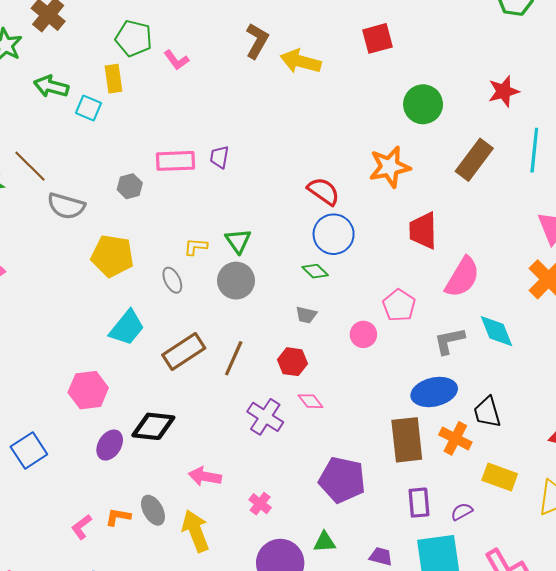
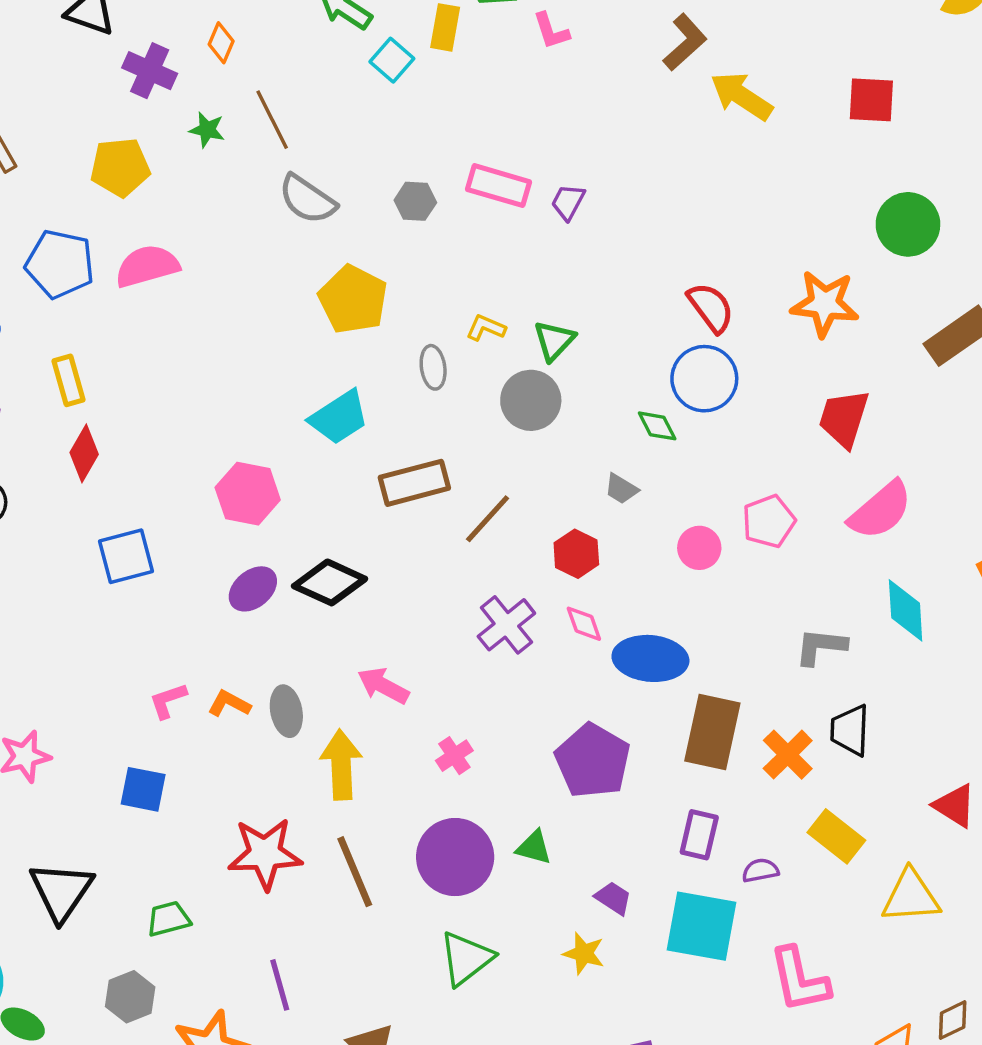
gray L-shape: (449, 341) -> (821, 647), moved
blue ellipse: (434, 392) -> (650, 658), moved

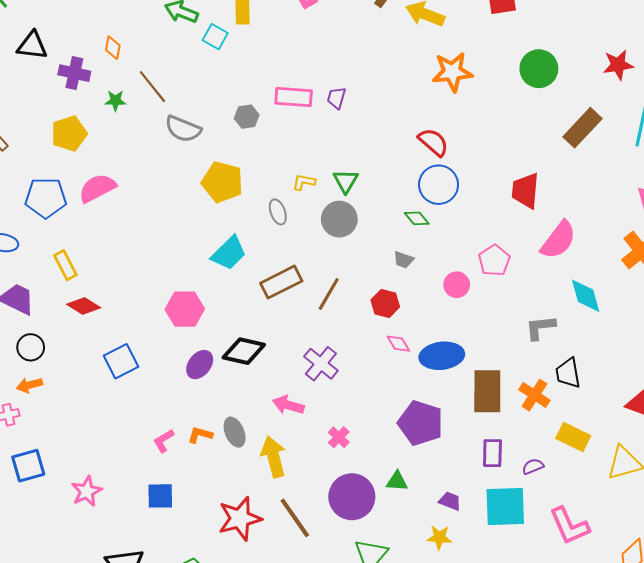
orange star: (825, 304) -> (452, 72), moved
red diamond: (84, 453) -> (84, 306), turned -76
purple cross: (506, 625) -> (321, 364), moved

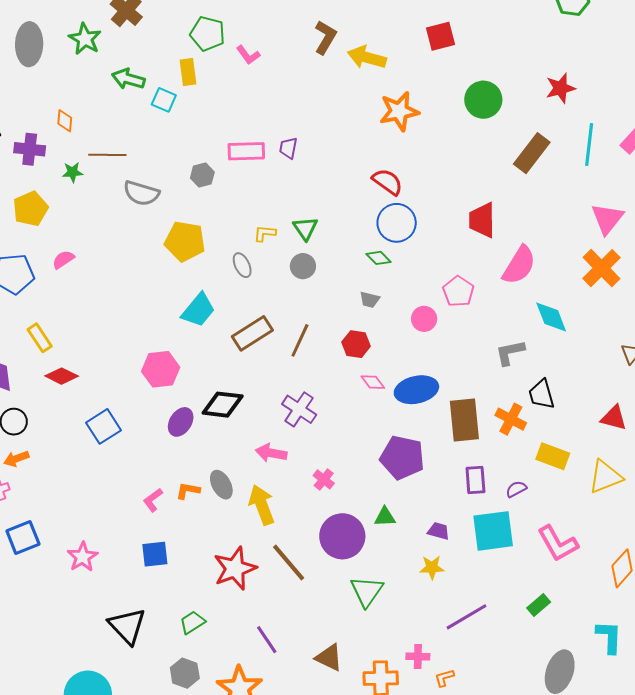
brown line: (152, 87) -> (107, 155), turned -45
pink semicircle: (97, 188) -> (63, 259), size x0.6
gray circle: (339, 219) -> (303, 266), size x0.7

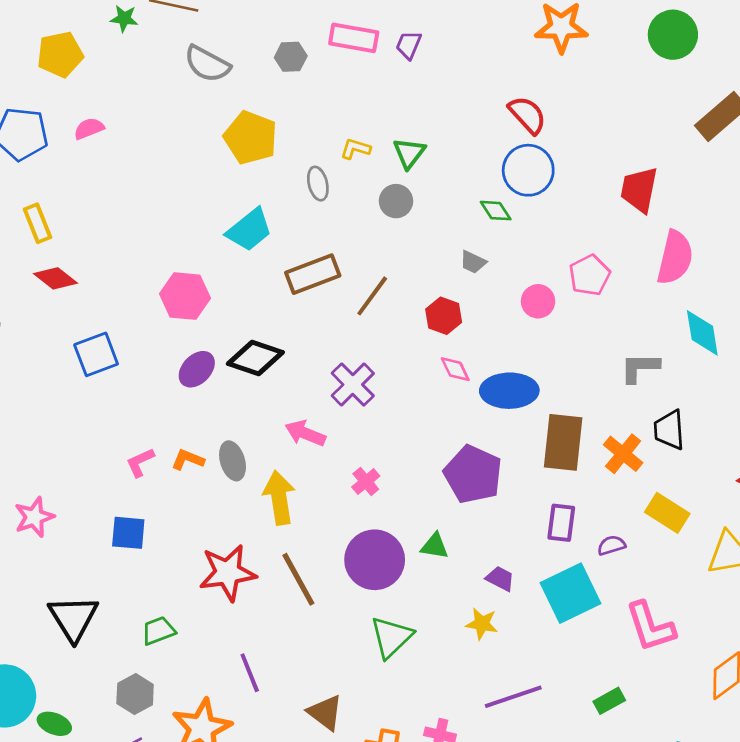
pink semicircle: (519, 265) -> (675, 258), turned -30
cyan square: (493, 531) -> (570, 593), turned -30

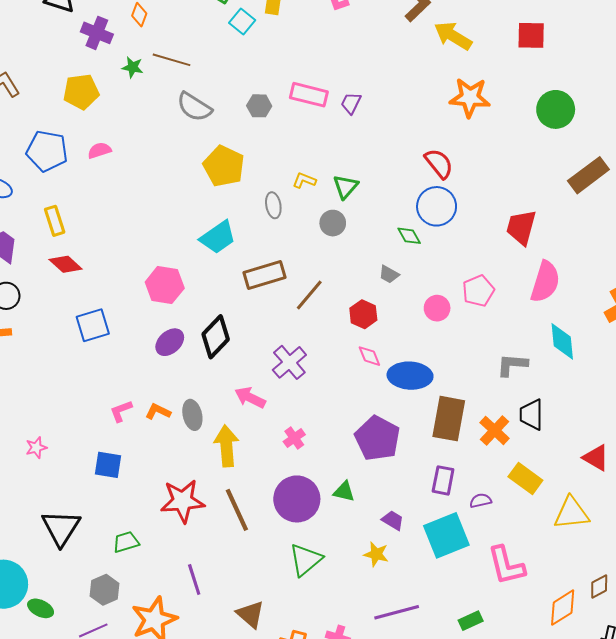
black diamond: (255, 358) -> (216, 337), turned -69
pink star: (34, 517) -> (36, 448), size x0.7

